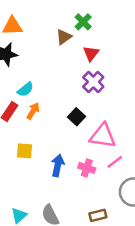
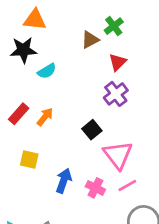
cyan semicircle: (25, 89) -> (47, 71), moved
pink triangle: (103, 136) -> (118, 155), turned 36

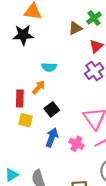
cyan semicircle: (47, 71) -> (49, 67), moved, turned 32
red rectangle: (19, 114) -> (20, 98), moved, turned -42
black square: (92, 130) -> (52, 109), moved

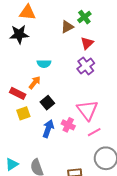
red rectangle: (20, 98) -> (18, 93), turned -63
yellow square: (25, 120) -> (23, 113), turned -32
pink cross: (76, 144) -> (68, 125), moved

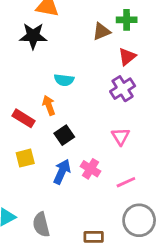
green cross: (84, 17) -> (127, 20), turned 32
orange arrow: (35, 83) -> (49, 105), turned -64
pink triangle: (87, 110) -> (121, 136), moved, size x0.6
yellow square: (23, 113) -> (25, 158), moved

